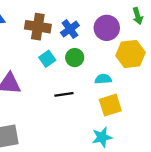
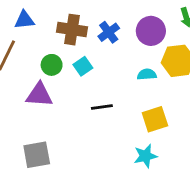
green circle: (75, 58) -> (52, 65), moved
cyan semicircle: (103, 79) -> (147, 74), moved

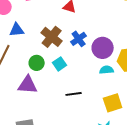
brown cross: (72, 30) -> (52, 37), turned 30
purple circle: (151, 31) -> (103, 48), moved

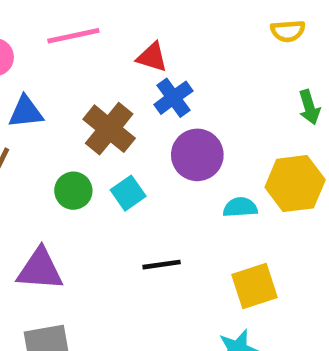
blue cross: (79, 39) -> (173, 98), moved
purple circle: (103, 48) -> (197, 155), moved
purple triangle: (28, 85) -> (40, 269), moved

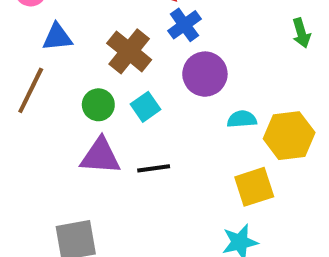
yellow hexagon: (295, 184) -> (289, 136), moved
black line: (162, 265) -> (154, 168), moved
purple triangle: (40, 269) -> (100, 156), moved

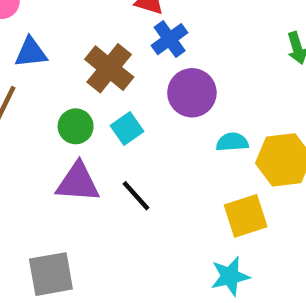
black line: (154, 168) -> (136, 196), turned 56

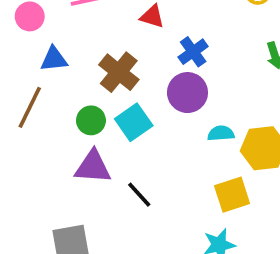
blue cross: (170, 39) -> (193, 52), moved
cyan square: (127, 129) -> (134, 122), size x1.4
black line: (136, 196) -> (139, 195), moved

